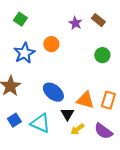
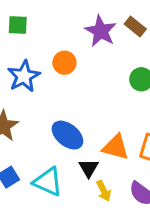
green square: (20, 19) -> (18, 25), turned -32
purple star: (75, 23) -> (101, 31), size x1.5
yellow arrow: (77, 129) -> (104, 191), turned -80

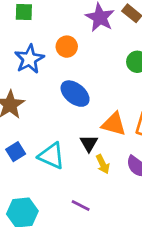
blue ellipse: (67, 135) -> (75, 94), moved

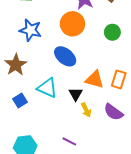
orange circle: (67, 47) -> (72, 24), moved, size x1.5
blue star: (29, 59) -> (30, 30), turned -30
cyan triangle: (52, 156) -> (47, 88), moved

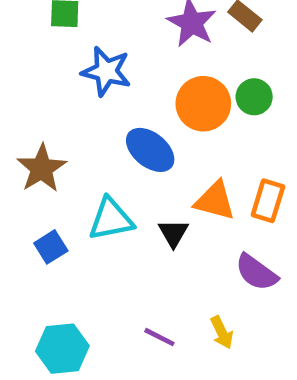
orange circle: (72, 24) -> (203, 104), moved
blue star: (30, 30) -> (106, 71), moved
cyan triangle: (47, 88) -> (111, 219), turned -35
yellow arrow: (86, 110) -> (222, 332), moved

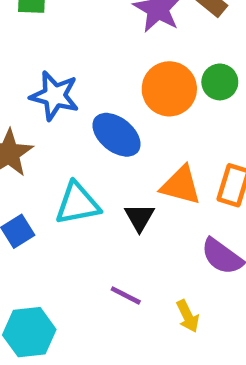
blue star: (106, 71) -> (55, 96), moved
purple line: (159, 337) -> (126, 295), moved

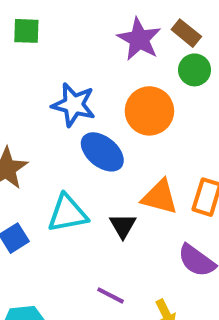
green circle: (220, 82) -> (195, 70), moved
blue star: (55, 96) -> (74, 105), moved

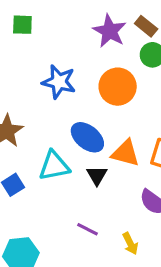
blue ellipse: (102, 152) -> (87, 137), moved

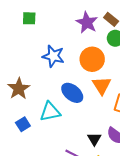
orange triangle: (125, 153) -> (102, 85), moved, turned 42
black triangle: (97, 175) -> (94, 139), moved

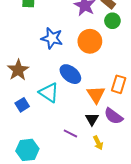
orange triangle: (102, 85) -> (96, 95), moved
cyan triangle: (50, 112) -> (49, 93), turned 45

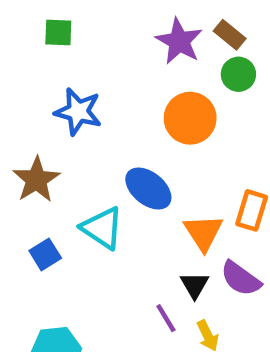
blue star: (52, 38) -> (78, 112), moved
purple line: (70, 134) -> (166, 318), moved, turned 32

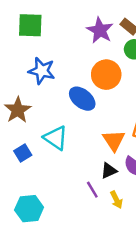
green square: (58, 33) -> (30, 25), size x1.5
blue ellipse: (148, 188) -> (82, 99), moved
black triangle: (195, 285) -> (109, 171), turned 36

